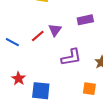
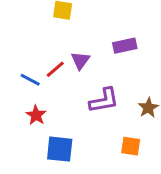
blue line: (12, 42) -> (30, 80), moved
red star: (18, 79) -> (36, 115), moved

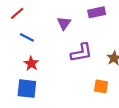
red line: (55, 69) -> (17, 13), moved
blue square: (60, 149) -> (27, 89), moved

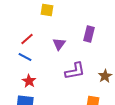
purple rectangle: (97, 12) -> (89, 34), turned -63
red line: (17, 13) -> (27, 39), moved

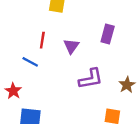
red line: (27, 39) -> (42, 40), moved, turned -40
red star: (29, 81) -> (13, 91), moved

